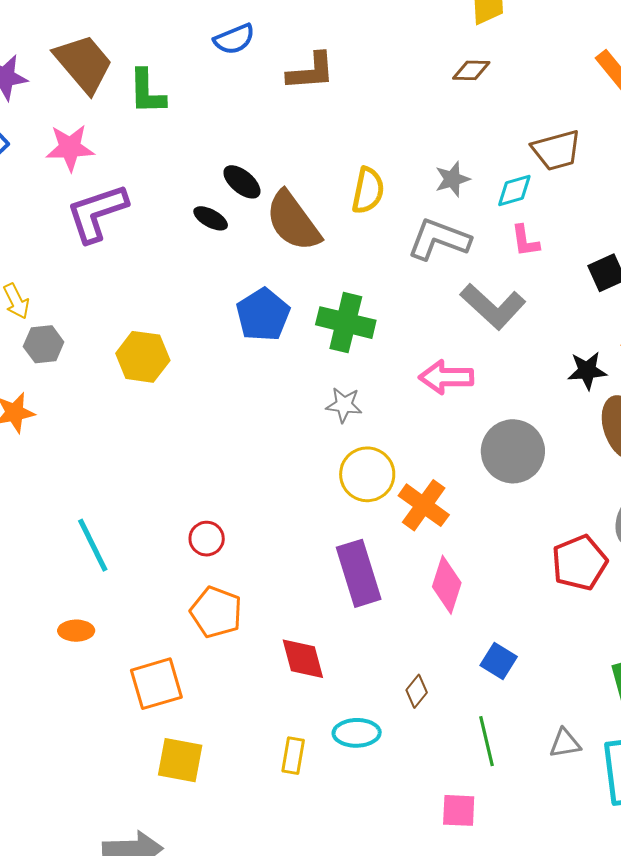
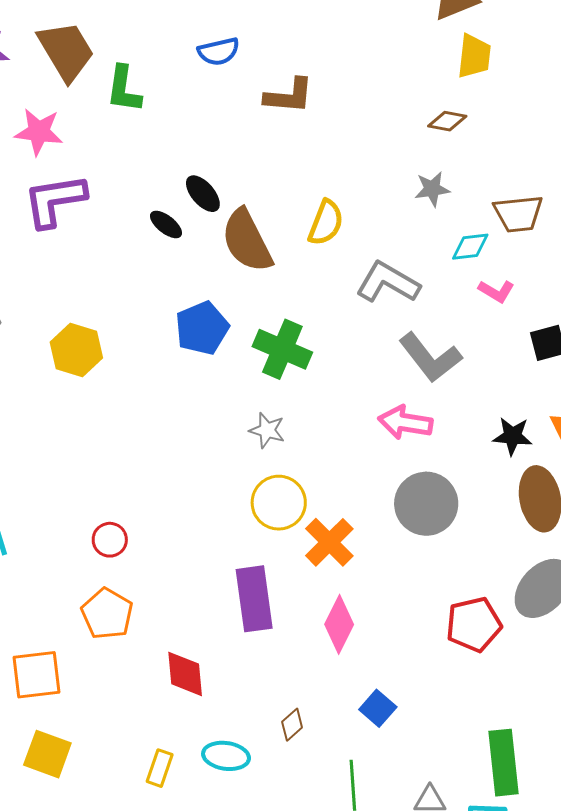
gray star: (452, 179) -> (432, 189), moved
pink L-shape: (525, 241) -> (496, 291), moved, turned -60
pink arrow: (446, 377) -> (405, 423), moved

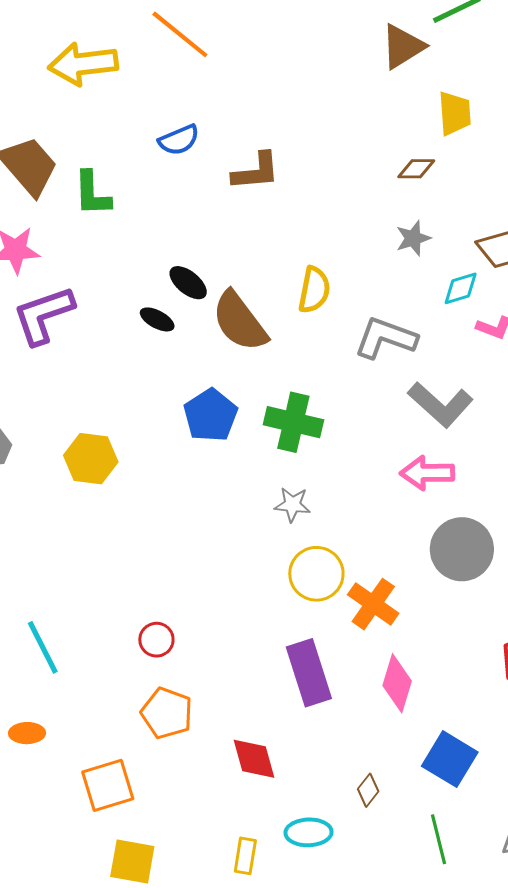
yellow trapezoid: (474, 56) -> (455, 113), moved
blue square: (378, 708) -> (450, 759), size x1.5

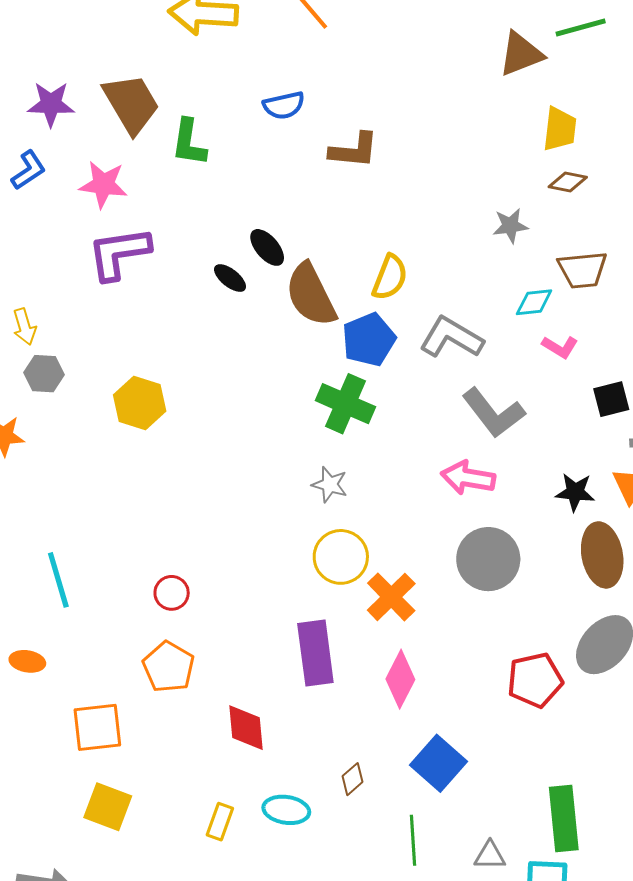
brown diamond: (416, 169) -> (568, 182), moved
gray star: (413, 238) -> (510, 226), moved
blue pentagon: (211, 415) -> (369, 340), moved

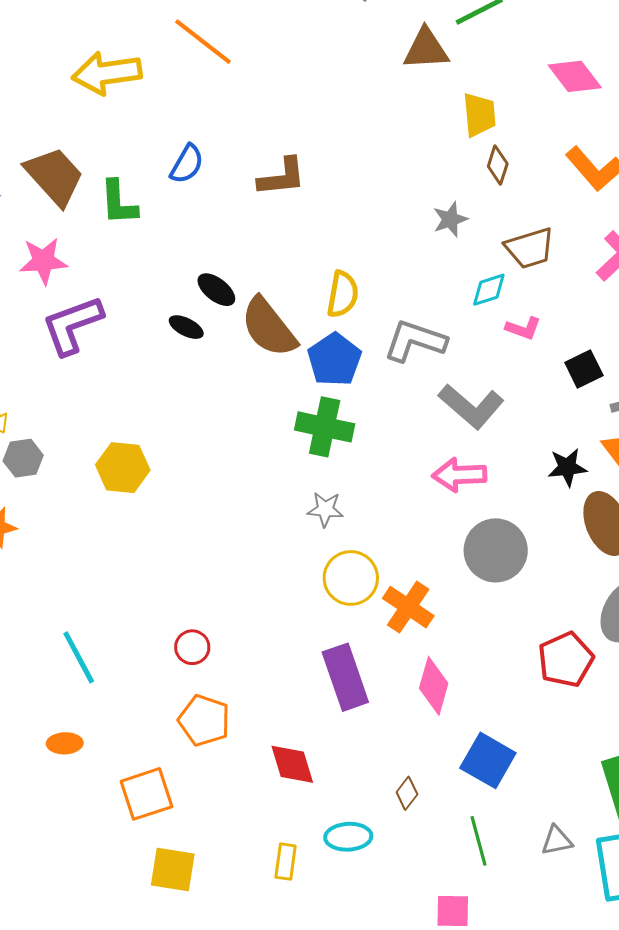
brown triangle: (521, 54) -> (426, 49), turned 30
blue semicircle: (284, 105) -> (187, 164), moved, turned -36
brown diamond: (568, 182) -> (498, 165), turned -72

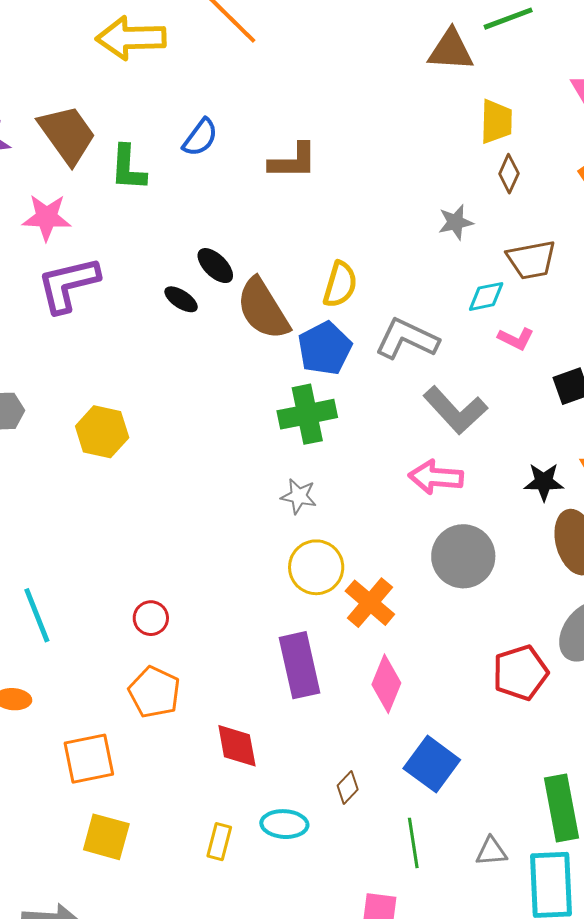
green cross: (325, 427) -> (307, 414), turned -30

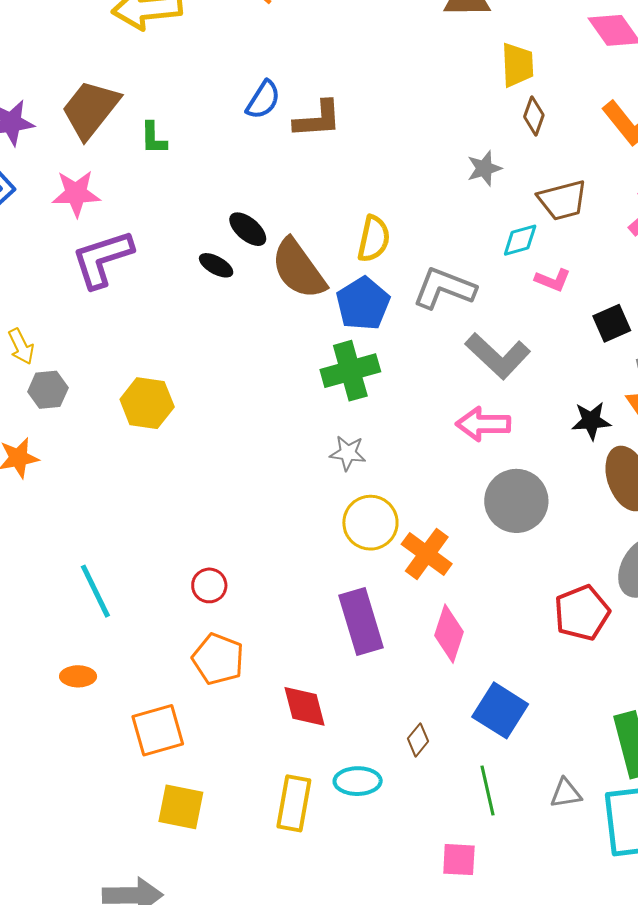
brown trapezoid: (67, 135) -> (90, 109), turned -102
blue semicircle: (200, 137) -> (263, 100), moved
green L-shape: (128, 168) -> (154, 138), size x0.7
yellow rectangle: (219, 842) -> (294, 803), size x1.5

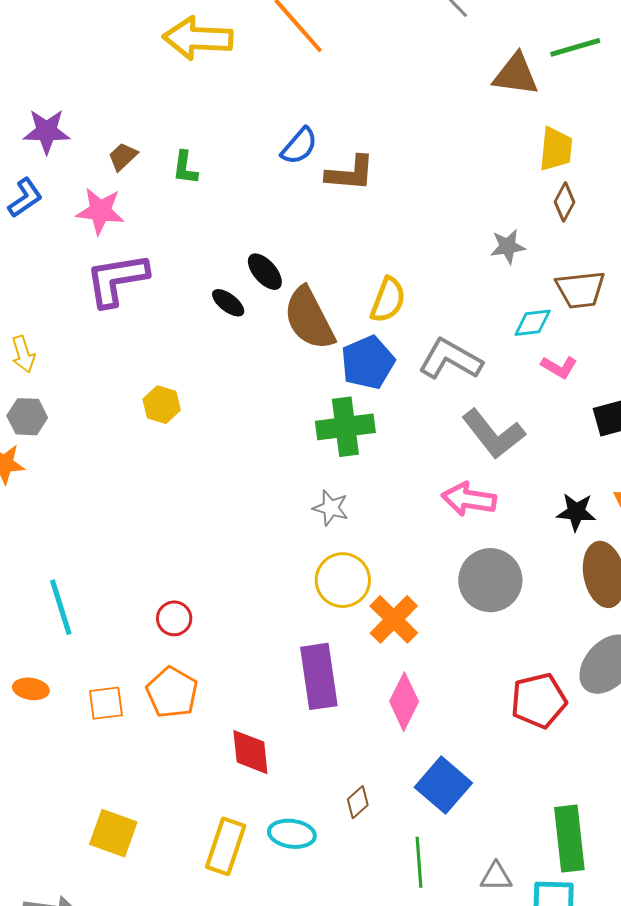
brown trapezoid: (90, 109) -> (123, 157), moved, size x0.5
gray hexagon: (48, 390) -> (27, 417), moved
yellow hexagon: (147, 403) -> (162, 405), moved, size x0.7
orange square: (158, 730) -> (106, 703), moved, size x0.7

